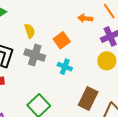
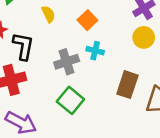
gray cross: (35, 55) -> (67, 62), moved, turned -30

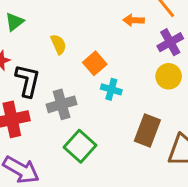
orange square: (87, 20) -> (95, 63), moved
gray cross: (67, 62) -> (62, 104), moved

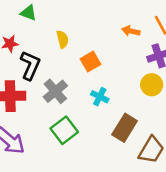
green triangle: (14, 22) -> (28, 13), turned 48
cyan cross: (111, 89) -> (100, 97), moved
gray cross: (62, 104) -> (55, 91), turned -35

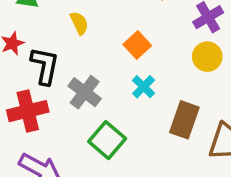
orange square: (90, 62) -> (137, 45), moved
cyan cross: (100, 97) -> (144, 87), turned 30

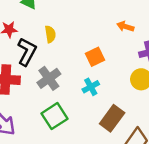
yellow semicircle: (79, 23) -> (50, 34), moved

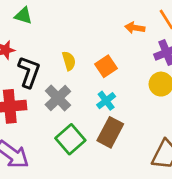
yellow semicircle: (50, 34) -> (69, 61), moved
brown rectangle: (112, 118) -> (110, 132), moved

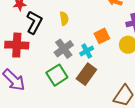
orange square: (106, 66) -> (102, 36), moved
gray cross: (58, 98) -> (64, 49), moved

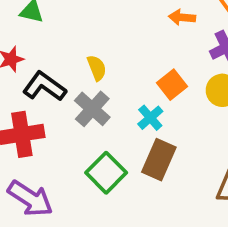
black L-shape: (34, 22) -> (44, 86), turned -70
gray cross: (64, 49) -> (92, 109), moved

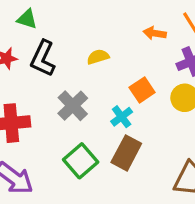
yellow semicircle: (97, 68) -> (98, 57), moved, turned -90
black L-shape: (44, 86) -> (43, 58), moved, turned -105

